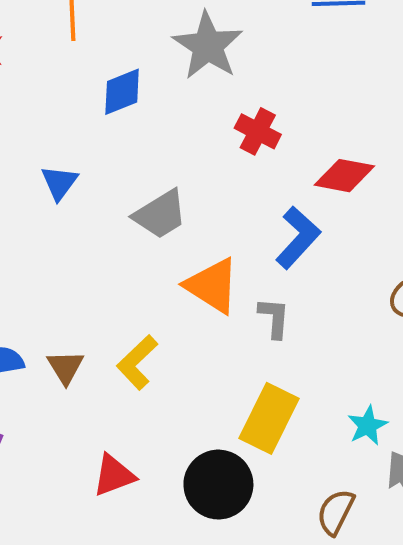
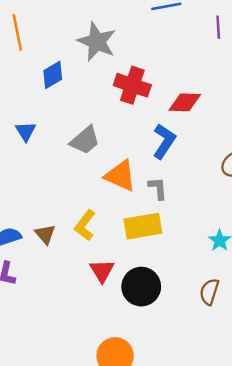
red cross: (258, 131) -> (132, 85), size x1.4
yellow rectangle: (269, 418) -> (143, 226), moved, turned 63
red triangle: (114, 475) -> (102, 271), moved, turned -32

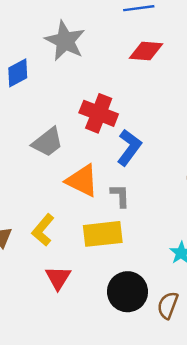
red cross: (132, 85) -> (99, 113), moved
red diamond: (185, 102) -> (146, 51), moved
black circle: (141, 287) -> (127, 292), moved

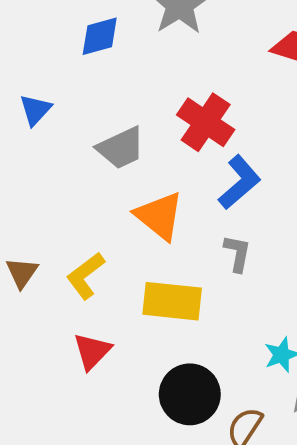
gray L-shape: (120, 196) -> (237, 253), moved

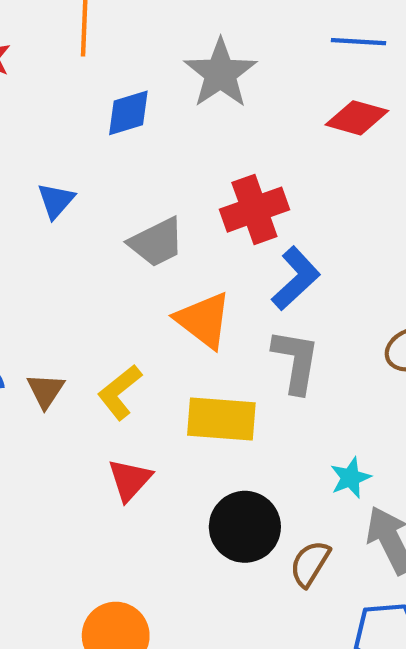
red cross: (206, 122) -> (254, 210), turned 38
gray L-shape: (237, 253) -> (296, 361), size x1.5

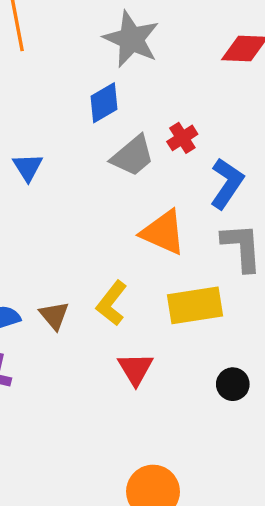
blue diamond: (128, 113) -> (104, 103), moved
red cross: (254, 210) -> (182, 138), size x0.6
gray trapezoid: (157, 242) -> (133, 156), moved
black circle: (245, 527) -> (233, 384), size x0.6

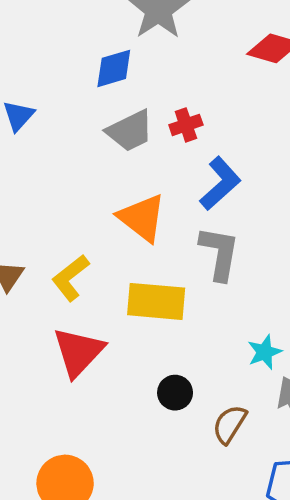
red triangle: (135, 369) -> (78, 352), size x1.4

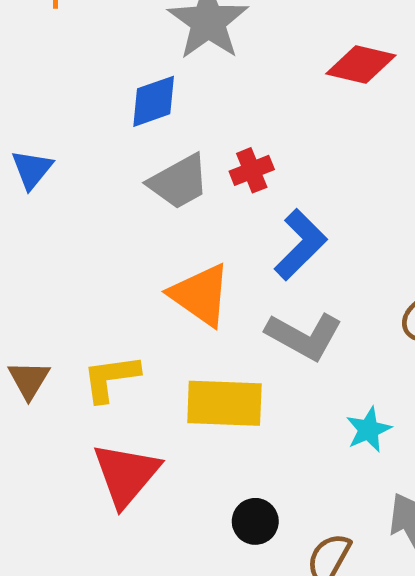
gray L-shape: (219, 253) -> (304, 336), turned 112
yellow L-shape: (70, 278) -> (111, 378), turned 33
cyan star: (265, 352) -> (369, 430), moved

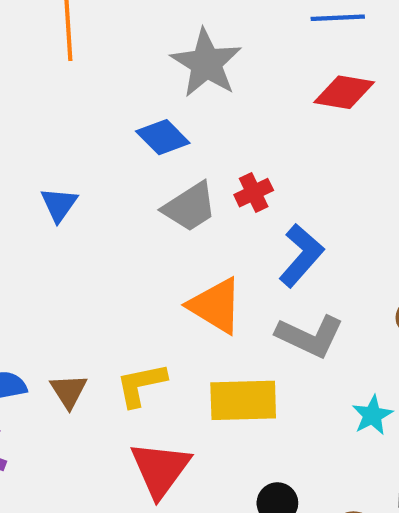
blue diamond: (154, 101) -> (163, 137), turned 68

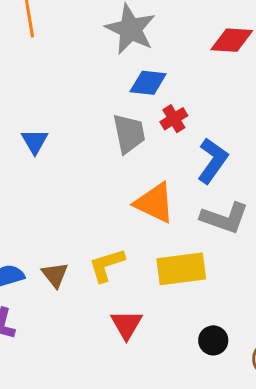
blue diamond: (163, 137) -> (148, 83), moved, turned -33
gray trapezoid: (190, 207) -> (129, 134), turned -63
red triangle: (160, 469) -> (127, 324), size x0.7

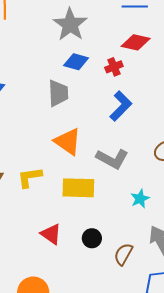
red cross: (174, 119) -> (114, 67), moved
blue L-shape: (213, 161) -> (121, 106), moved
red triangle: (127, 324) -> (51, 234), moved, turned -35

